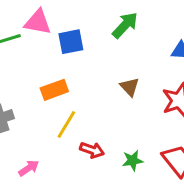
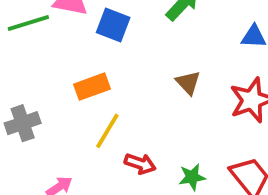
blue square: (71, 42) -> (113, 25), turned 32

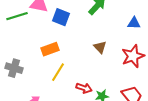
gray cross: (23, 123) -> (14, 68), turned 36
red arrow: (140, 164) -> (84, 88), moved

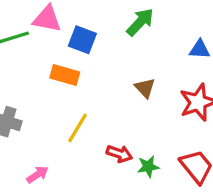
orange rectangle: (50, 49) -> (65, 75), moved, turned 36

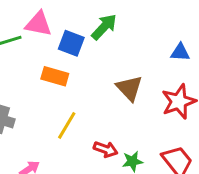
green arrow: (140, 22) -> (104, 27), moved
brown triangle: (145, 88) -> (129, 88), size x1.4

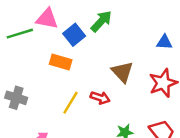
blue square: (71, 43) -> (74, 35), turned 30
red arrow: (106, 149) -> (100, 98), moved

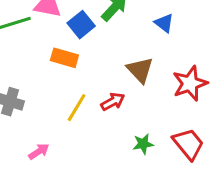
blue triangle: (164, 42) -> (164, 23), moved, turned 35
red arrow: (100, 98) -> (113, 102), turned -48

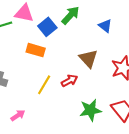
green star: (143, 144) -> (90, 110), size x1.5

